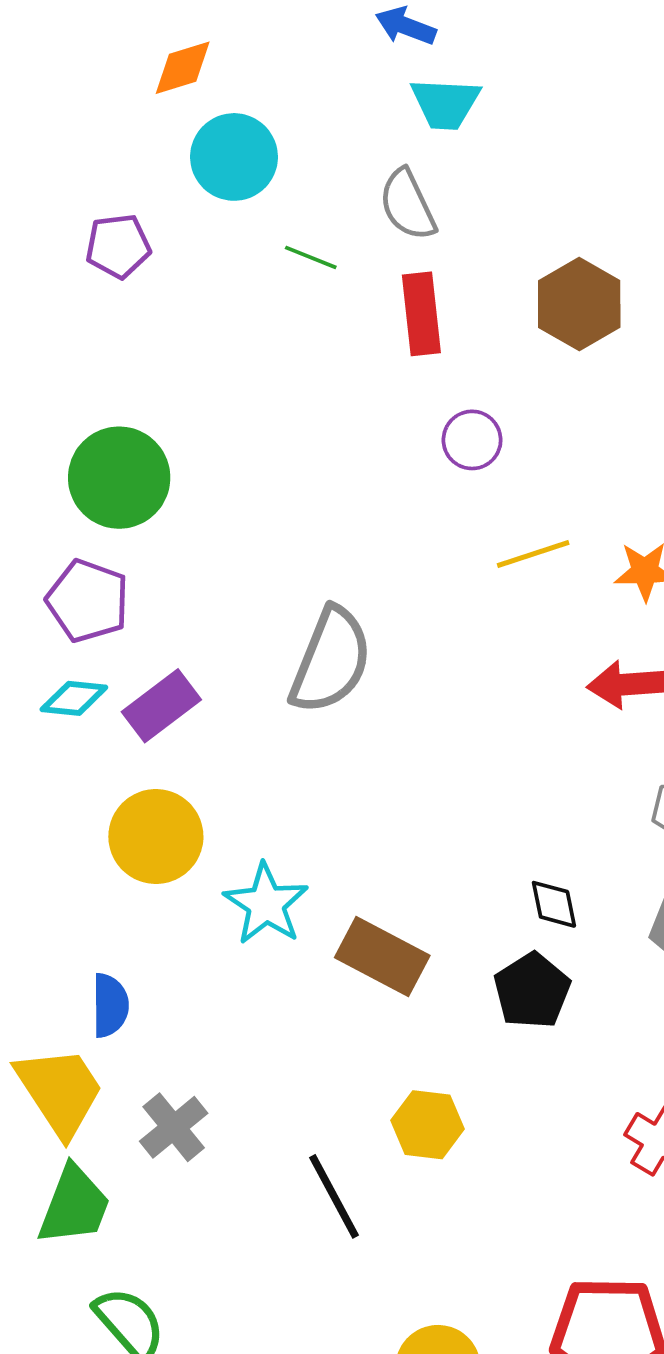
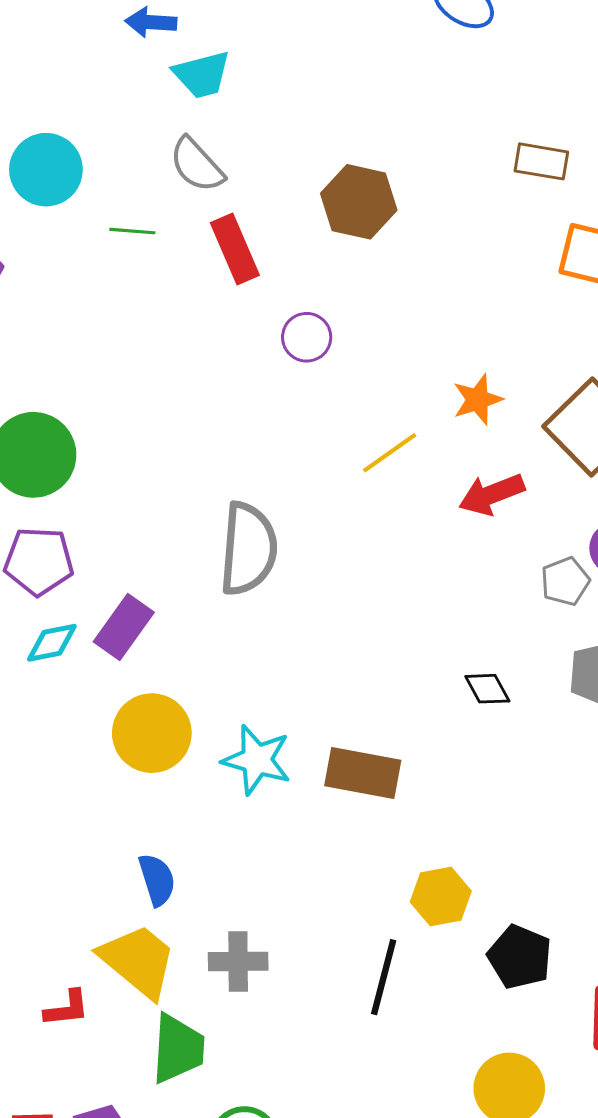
yellow line: (533, 554) -> (390, 453), moved
black pentagon: (532, 991) -> (520, 957), moved
gray cross: (174, 1127) -> (238, 961), turned -34
black line: (334, 1196) -> (384, 977), turned 60

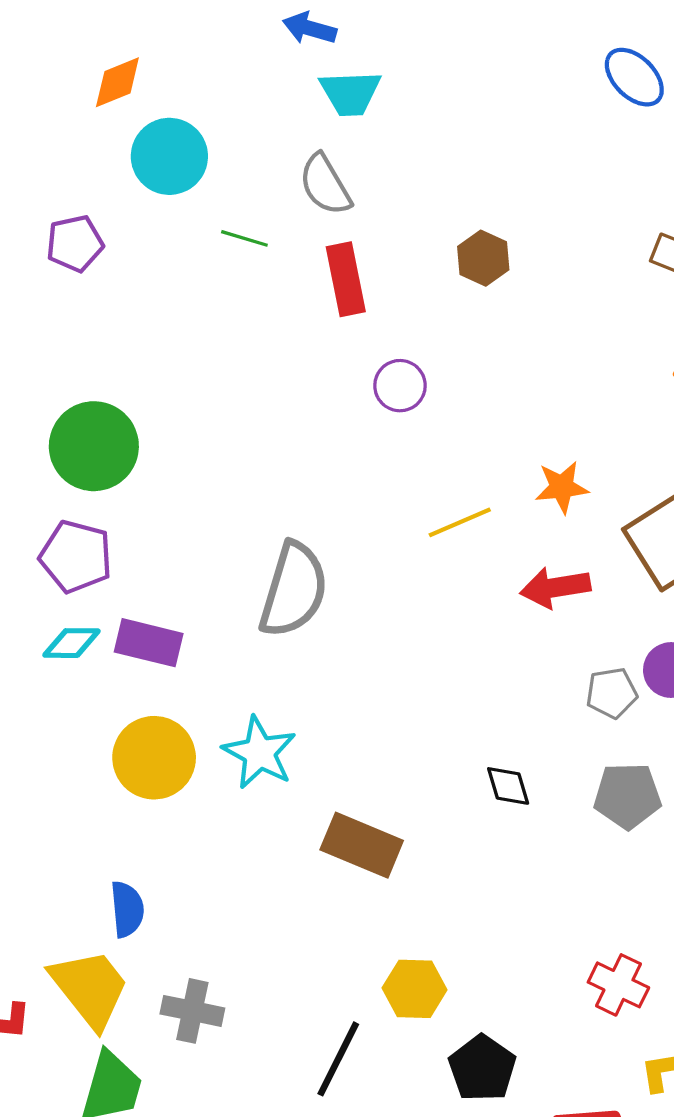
brown hexagon: (359, 202) -> (483, 258), size x0.7
purple rectangle: (124, 627) -> (149, 643), turned 56
cyan star: (257, 760) -> (259, 753), moved

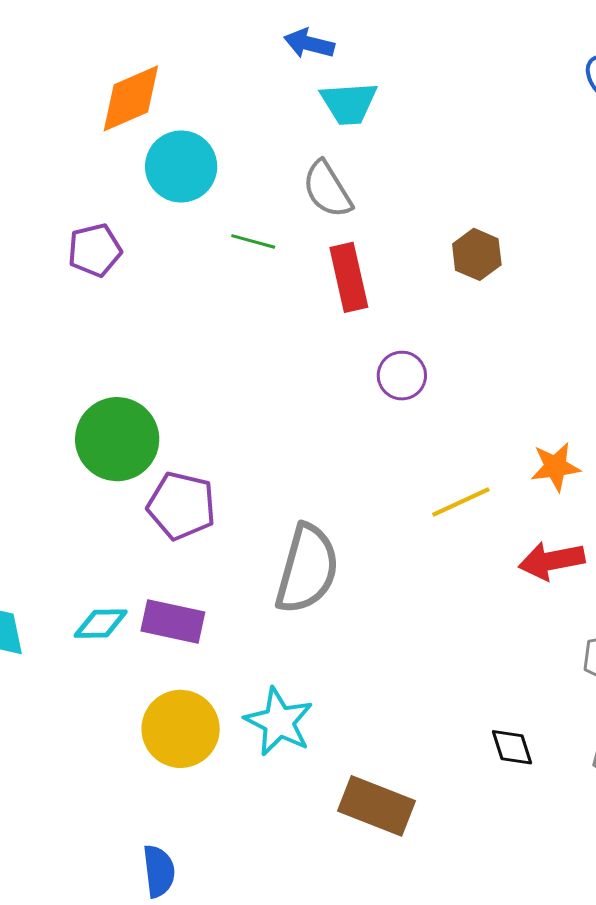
orange diamond: (117, 82) -> (131, 98), size x1.4
purple pentagon: (76, 557) -> (181, 506), moved

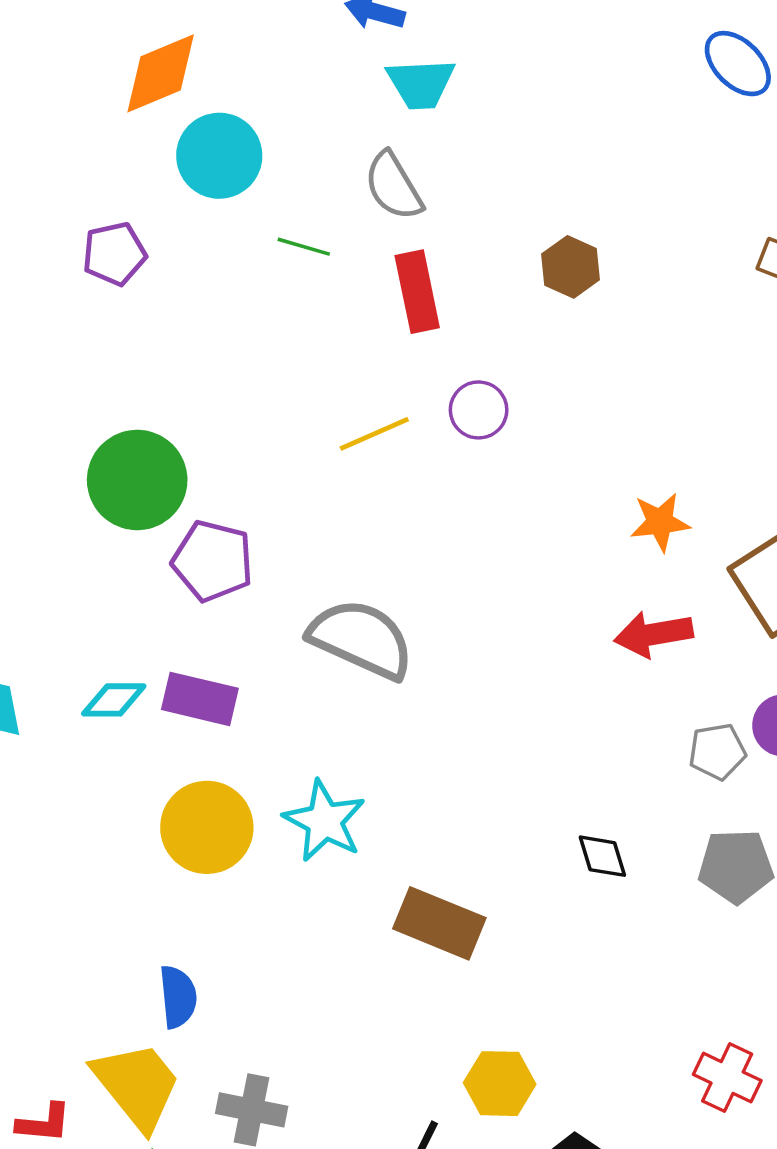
yellow line: (461, 502) -> (374, 434), moved
gray semicircle: (307, 569) -> (361, 639), turned -82

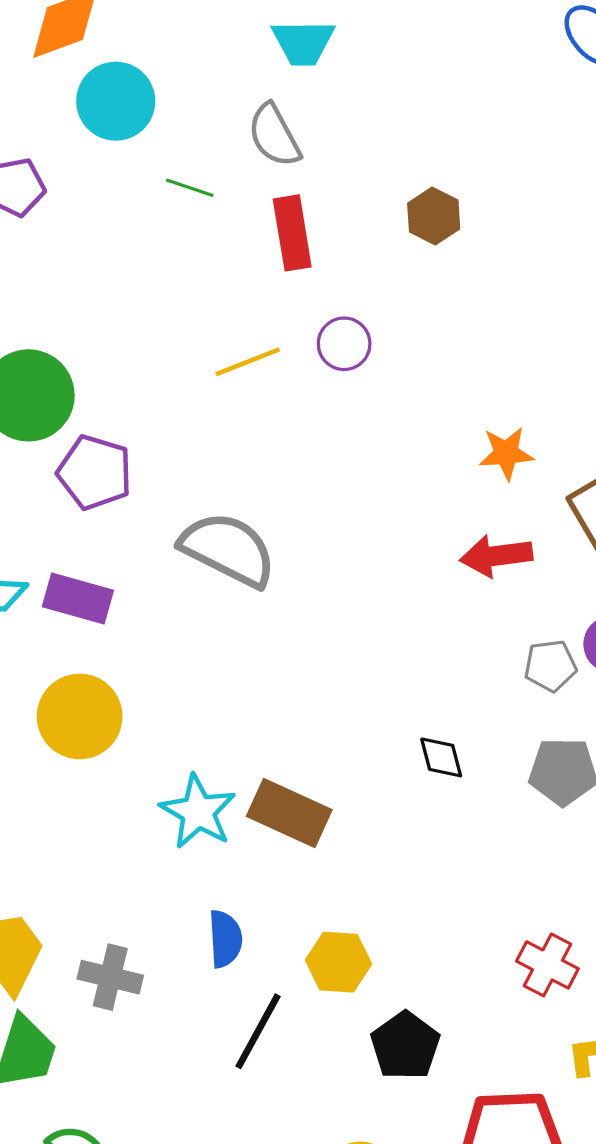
cyan star: (324, 821) -> (198, 812), moved
blue semicircle: (178, 997) -> (225, 939), moved

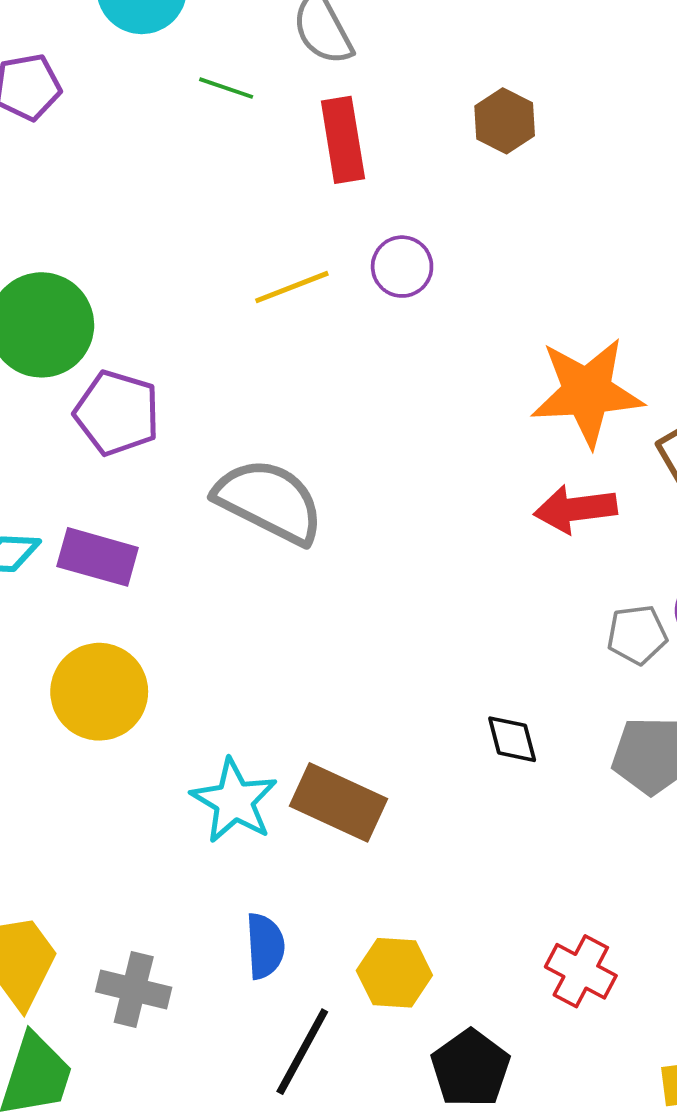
orange star: (506, 453) -> (587, 392), size x1.8
red cross: (547, 965) -> (581, 971), moved

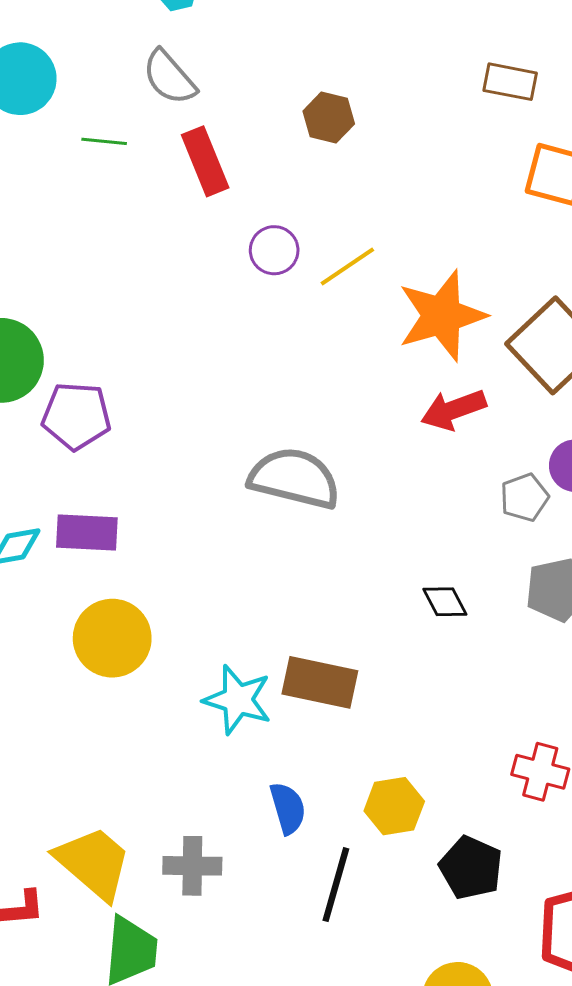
yellow line: (292, 287) -> (347, 267), moved
gray semicircle: (269, 501) -> (294, 478), moved

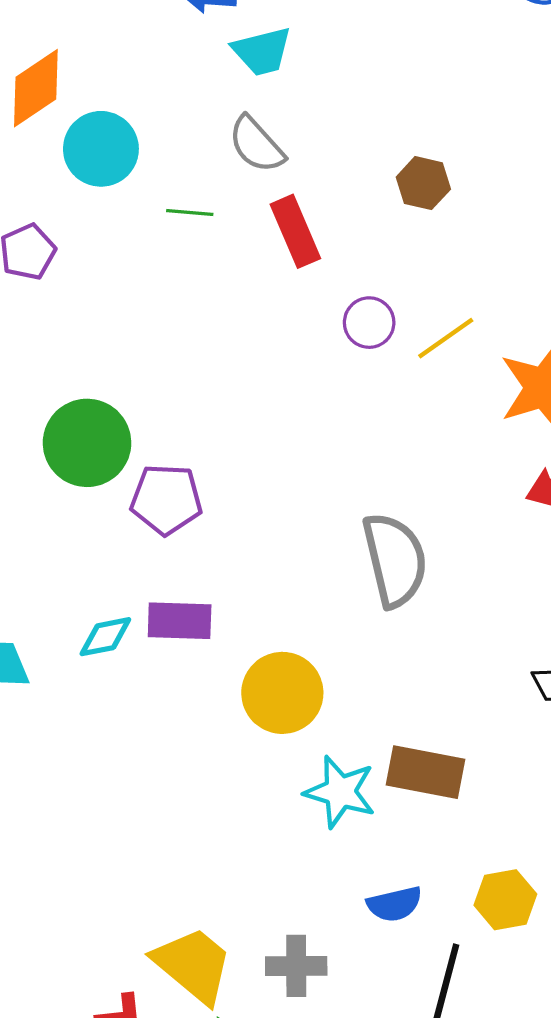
gray semicircle: (294, 478) -> (395, 560), turned 64
yellow circle: (112, 638) -> (282, 693), moved
blue semicircle: (288, 808) -> (395, 904), turned 94

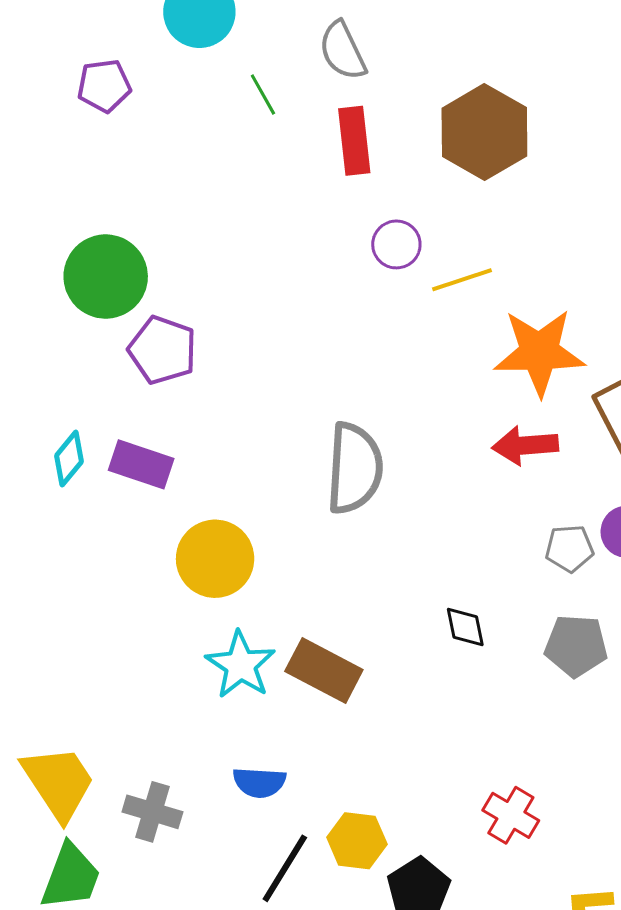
brown hexagon: (423, 183) -> (484, 132), size x1.8
green line: (190, 213) -> (263, 94), turned 39
cyan diamond: (105, 637) -> (69, 459), turned -56
yellow hexagon: (505, 900) -> (357, 841), moved

